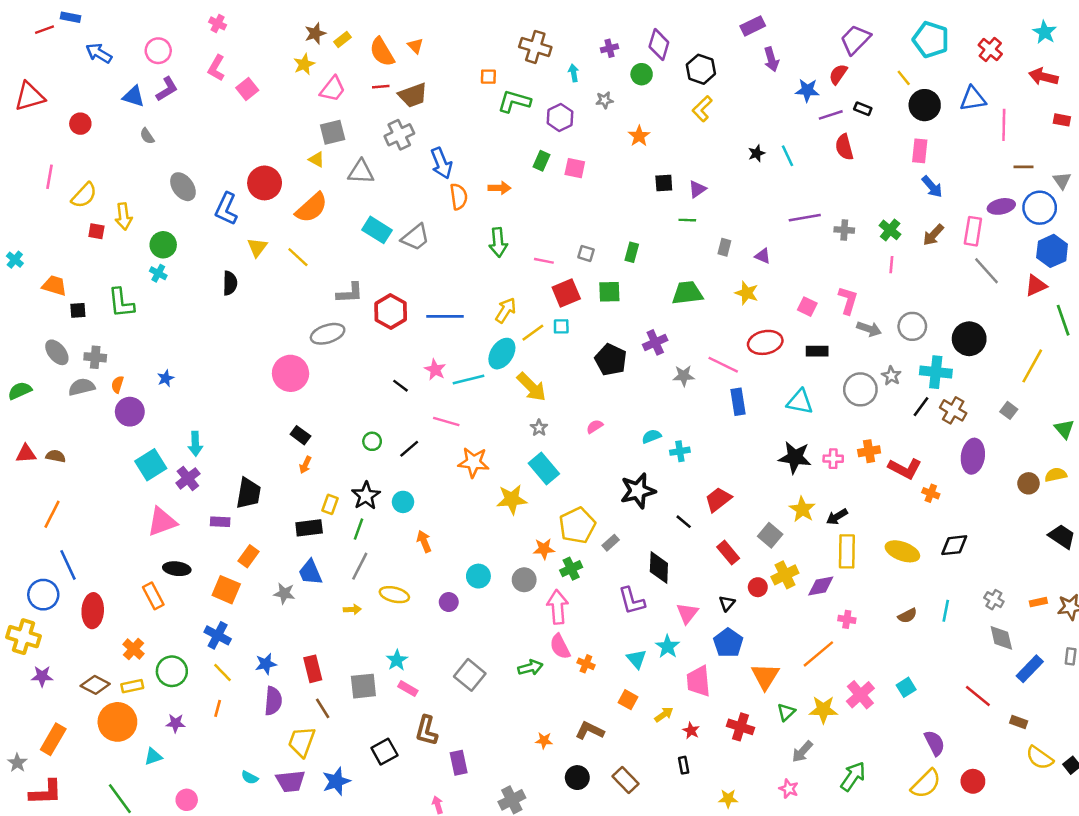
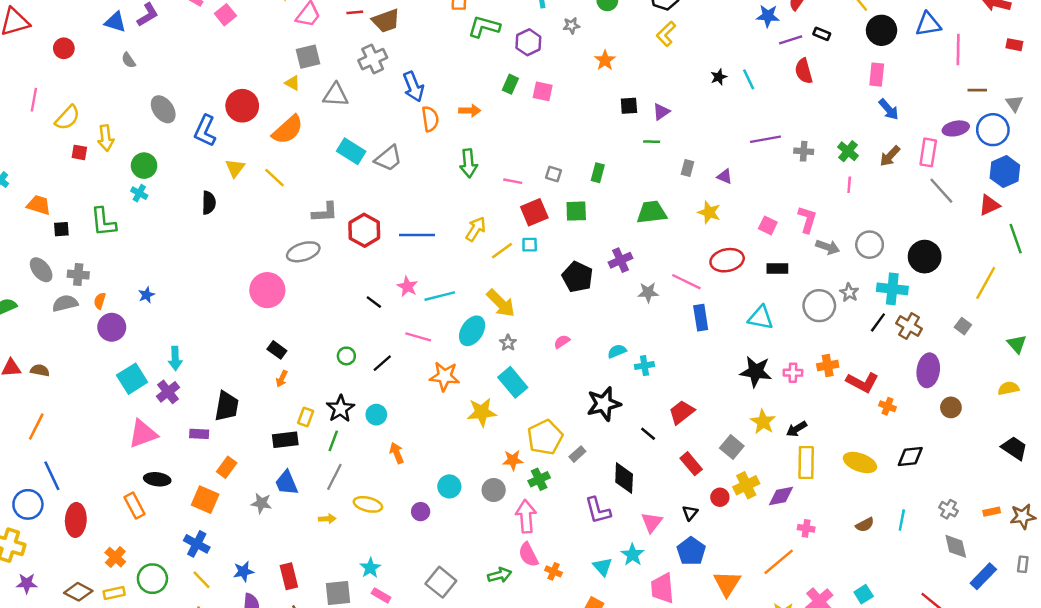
cyan ellipse: (502, 354) -> (472, 331), moved
brown circle: (1029, 483) -> (951, 407), moved

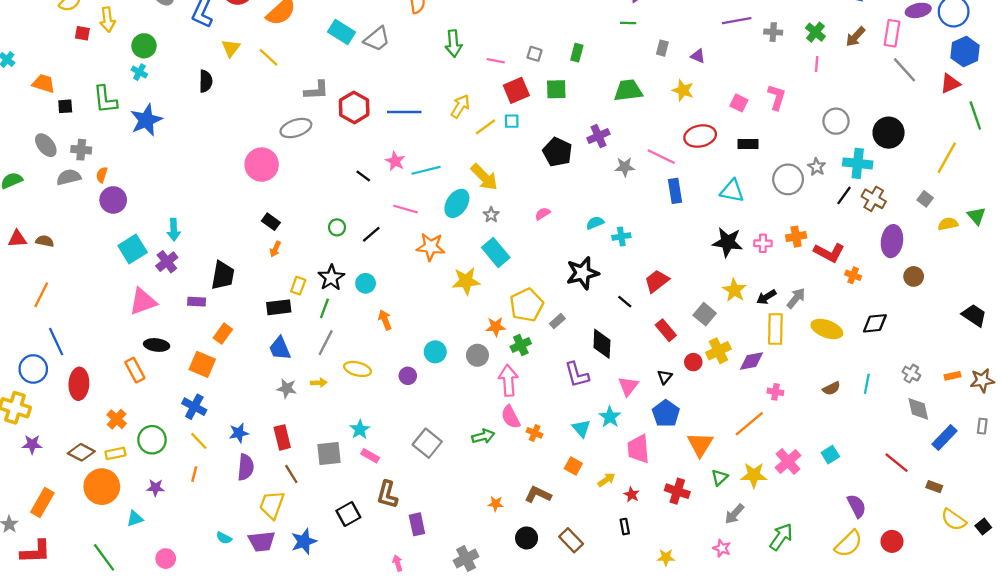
gray arrow: (828, 247) -> (796, 298), moved, turned -70
blue star: (146, 295) -> (146, 120), moved, size x2.0
yellow semicircle: (1008, 388) -> (948, 224), moved
gray star: (261, 503) -> (287, 388), moved

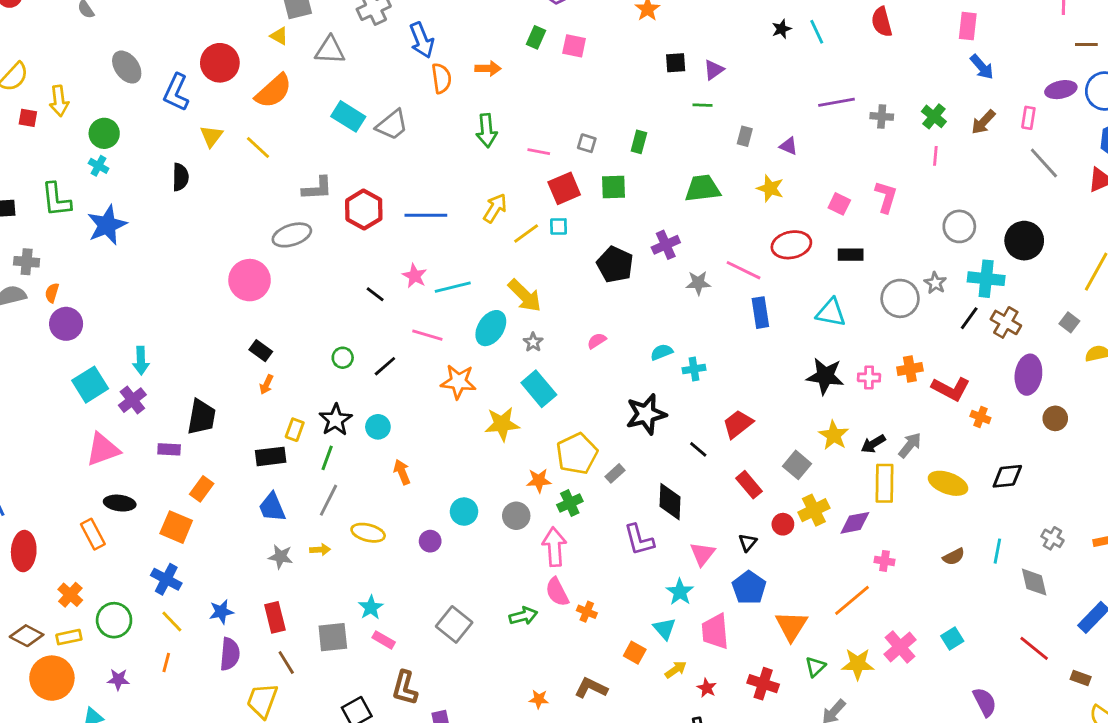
pink rectangle: (892, 33) -> (1028, 118), size x0.7
gray diamond: (918, 409) -> (1034, 582), moved
cyan triangle: (581, 428) -> (664, 629), moved

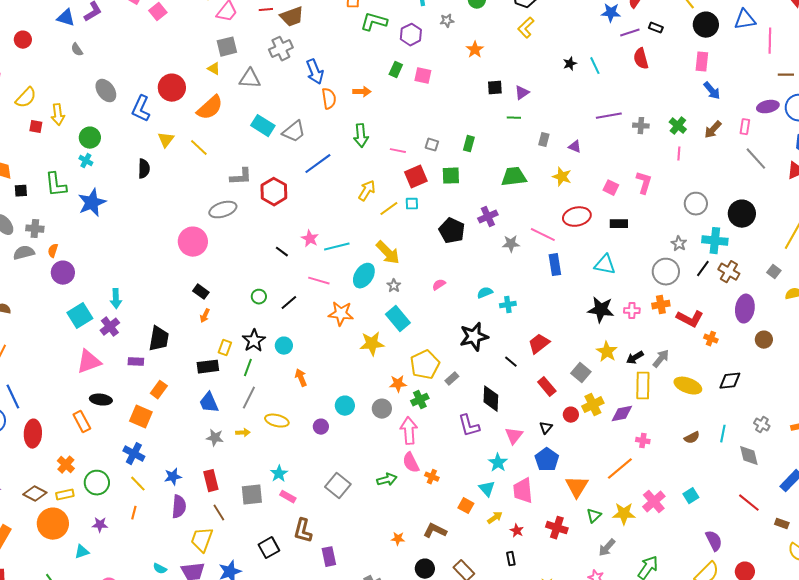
blue line: (426, 215) -> (318, 164), moved, turned -36
gray circle: (900, 298) -> (666, 272), moved

